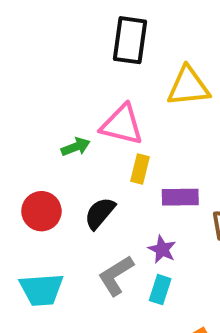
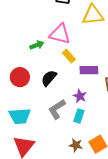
yellow rectangle: (140, 169) -> (69, 56), turned -56

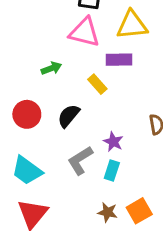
pink triangle: (60, 34) -> (84, 32), moved
purple rectangle: (89, 70) -> (119, 60), moved
cyan trapezoid: (20, 116) -> (27, 171), turned 40

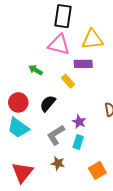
green arrow: (51, 68) -> (36, 70), turned -128
cyan trapezoid: (27, 171) -> (18, 128), moved
brown star: (107, 212) -> (58, 163), moved

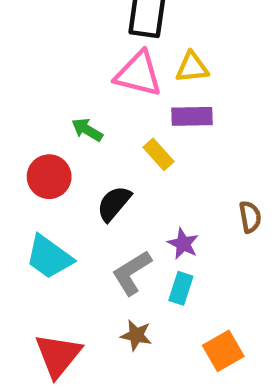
yellow triangle: (92, 40) -> (192, 67), moved, size x0.7
red circle: (18, 102) -> (49, 177), moved

